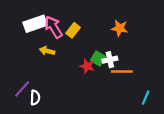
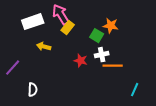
pink arrow: (54, 27) -> (61, 15), moved
green square: (98, 59) -> (97, 36), moved
purple line: (22, 89) -> (13, 68), moved

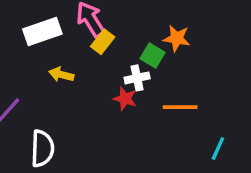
white cross: (102, 55) -> (137, 78), moved
white semicircle: (33, 90) -> (42, 149), size x1.5

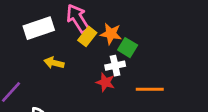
orange star: (177, 38) -> (111, 34), moved

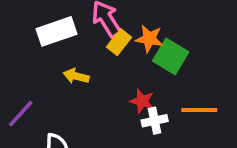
green square: (128, 48) -> (171, 56), size x1.4
white cross: (115, 66) -> (155, 121), moved

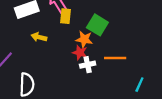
orange star: (149, 39) -> (84, 39), moved
yellow rectangle: (119, 42) -> (65, 16), turned -32

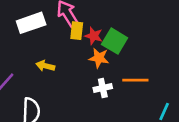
yellow arrow: (39, 37) -> (45, 66), moved
red star: (80, 53) -> (94, 36), moved

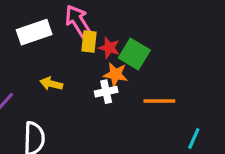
white cross: (103, 88) -> (106, 92), moved

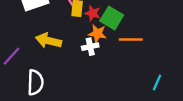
yellow arrow: (51, 84) -> (48, 41), size x1.5
orange line: (159, 101) -> (131, 39), moved

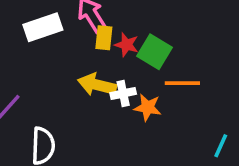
orange star: (97, 34) -> (148, 107), moved
yellow arrow: (48, 41) -> (97, 85), moved

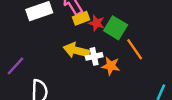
yellow rectangle: (104, 38) -> (81, 18), turned 63
orange line: (182, 83) -> (135, 49), turned 55

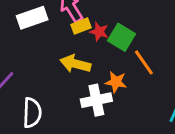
white cross: (94, 56) -> (96, 100), moved, size x1.5

